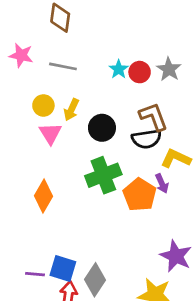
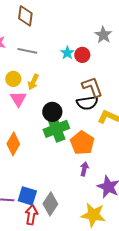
gray star: (169, 69) -> (103, 35), moved
black circle: (102, 128) -> (52, 112), moved
purple arrow: (162, 184) -> (84, 169), moved, turned -144

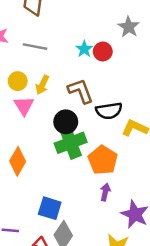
brown L-shape: (92, 87) -> (81, 91), moved
blue square: (27, 196) -> (50, 208), moved

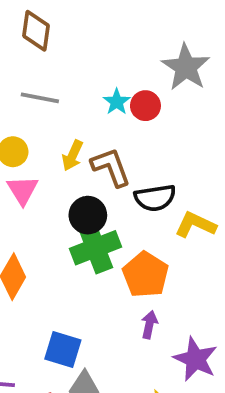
gray star: (129, 27) -> (186, 67), size x1.4
yellow arrow: (42, 85) -> (72, 156), moved

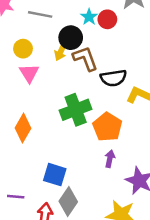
black circle: (88, 215) -> (71, 38), moved

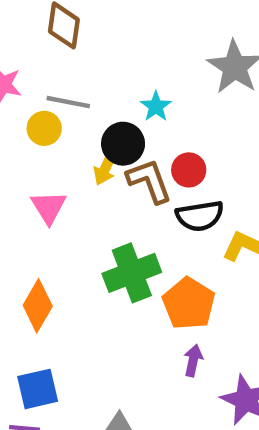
red circle: (107, 19) -> (189, 170), moved
yellow circle: (23, 49) -> (44, 128), moved
blue square: (55, 175) -> (38, 389), moved, turned -30

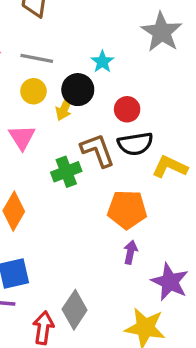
yellow circle: (44, 128) -> (33, 91), moved
brown L-shape: (149, 181) -> (98, 150), moved
green cross: (132, 273) -> (66, 172), moved, size x0.7
orange pentagon: (189, 304) -> (127, 209), turned -30

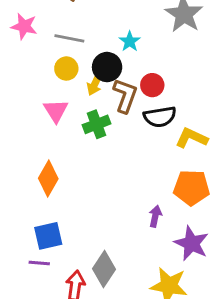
brown L-shape: (98, 150) -> (125, 96), moved, turned 40
green cross: (66, 172) -> (96, 124), moved
orange pentagon: (127, 209) -> (191, 188), moved

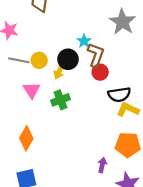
gray line: (69, 38) -> (19, 60), moved
brown L-shape: (125, 96) -> (96, 55), moved
black semicircle: (160, 117) -> (119, 95), moved

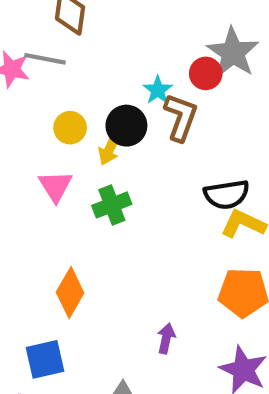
gray line: (19, 60) -> (45, 59), moved
red circle: (100, 72) -> (206, 73), moved
orange diamond: (26, 138) -> (70, 293), moved
purple arrow: (102, 165) -> (166, 338), moved

